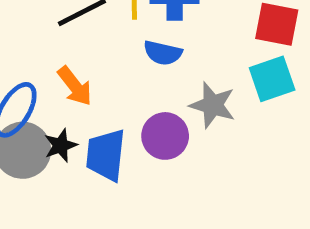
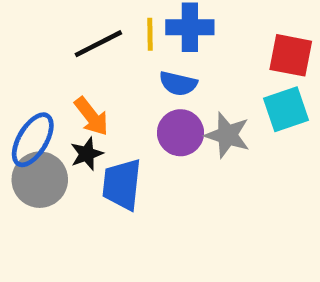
purple circle: (165, 136) -> (180, 133), moved
black star: (61, 145) -> (87, 154), moved

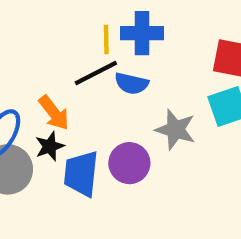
black line: (98, 44) -> (96, 73), moved
purple circle: (180, 133) -> (129, 163), moved

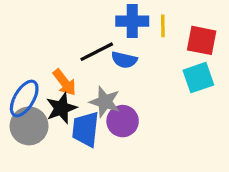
yellow line: (106, 39) -> (163, 26), moved
gray star: (176, 130) -> (105, 102), moved
black star: (50, 146) -> (61, 108), size x1.4

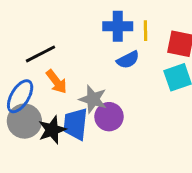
black line: (97, 52) -> (40, 54), moved
blue semicircle: (124, 60) -> (128, 60), moved, turned -40
black star: (61, 108) -> (52, 130), moved

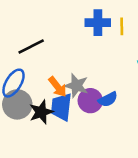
blue semicircle: (128, 60) -> (108, 99), moved
orange arrow: (57, 82) -> (58, 87), moved

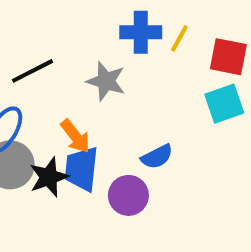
yellow line: (122, 26) -> (179, 38), turned 30
gray star: (76, 86) -> (106, 81), moved
purple circle: (90, 101) -> (128, 195), moved

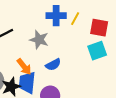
blue semicircle: (157, 157) -> (53, 65), moved

